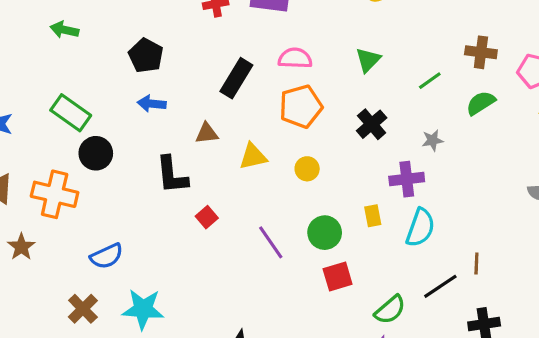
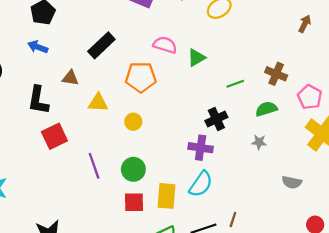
pink semicircle: (295, 58) -> (165, 45), moved
black cross: (372, 124) -> (216, 119), moved
gray star: (433, 140) -> (259, 142), moved
yellow rectangle: (373, 216) -> (167, 196), moved, size x1.6
red square: (207, 217) -> (54, 136), size x1.6

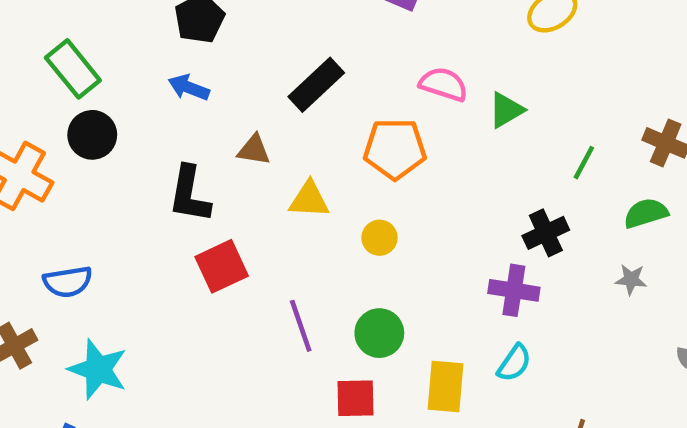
green line: (235, 84) -> (584, 163), turned -42
cyan semicircle: (201, 184) -> (514, 363), size x0.7
red square: (134, 202) -> (356, 398), moved

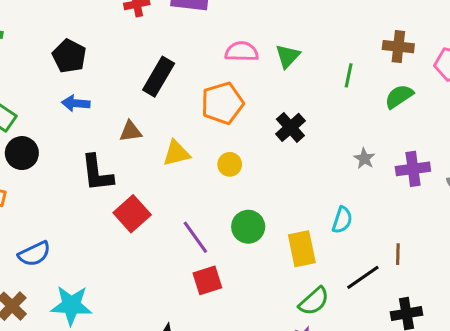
black cross: (546, 233) -> (290, 127), moved
gray star: (631, 280) -> (364, 158), moved, turned -30
purple cross: (514, 290) -> (413, 169), moved
red square: (356, 398) -> (207, 280), moved

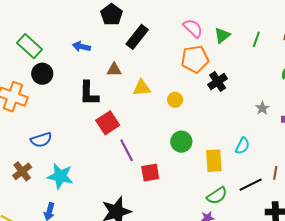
pink semicircle: (242, 52) -> (193, 28), turned 35
black pentagon: (69, 56) -> (112, 15), moved
green line: (349, 75) -> (256, 39), moved
orange pentagon: (222, 103) -> (195, 59), moved
purple line: (195, 237) -> (127, 150), moved

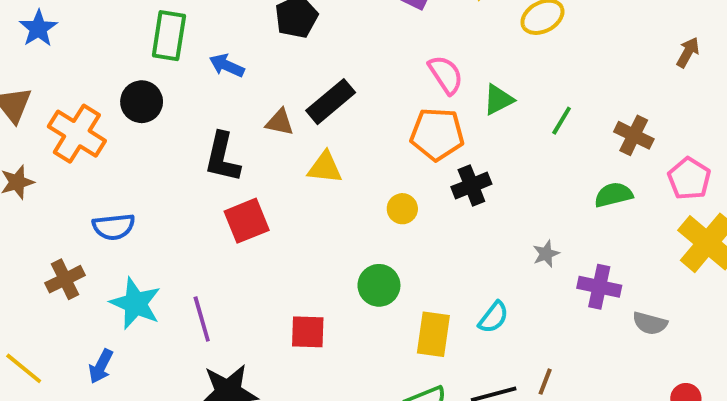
black rectangle: (137, 37) -> (331, 102), moved
green rectangle: (29, 46) -> (169, 36), moved, turned 45
yellow circle: (175, 100) -> (402, 209), moved
purple line: (127, 150) -> (202, 319), moved

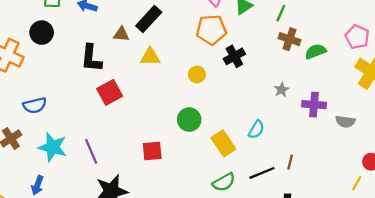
brown cross: (634, 135) -> (290, 39), moved
yellow rectangle: (433, 334) -> (223, 143), turned -35

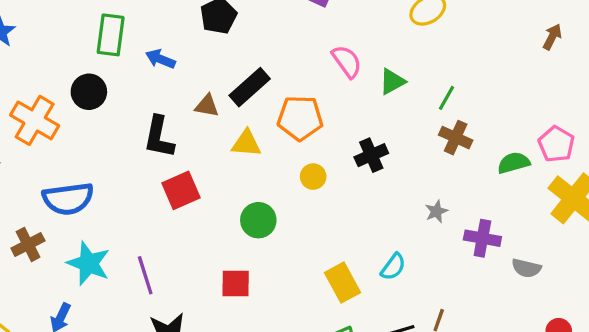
orange pentagon: (211, 30) -> (300, 118), moved
green semicircle: (316, 51) -> (514, 163), moved
blue semicircle: (35, 105) -> (68, 199), size x1.4
green circle: (189, 120) -> (258, 220), moved

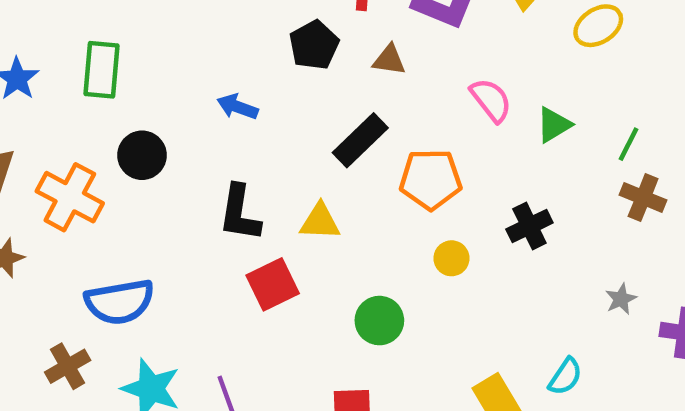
green rectangle: (111, 35) -> (102, 70), moved
brown triangle: (207, 106) -> (389, 60), moved
yellow triangle: (246, 143) -> (320, 222), moved

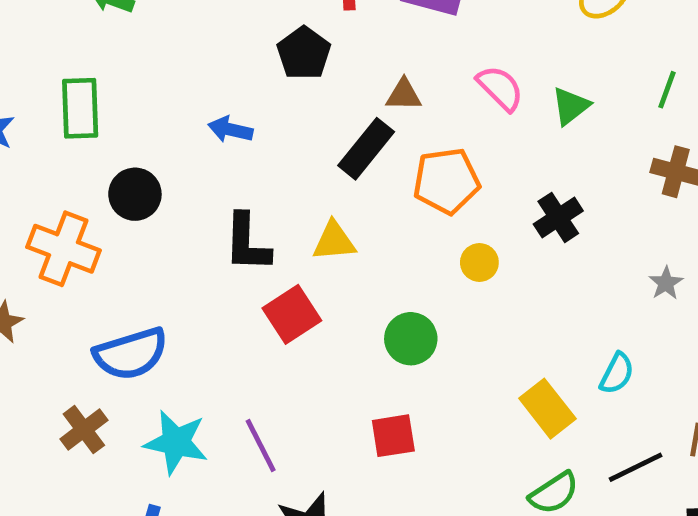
brown triangle: (389, 60) -> (404, 95), moved
green line: (628, 144) -> (667, 90), moved

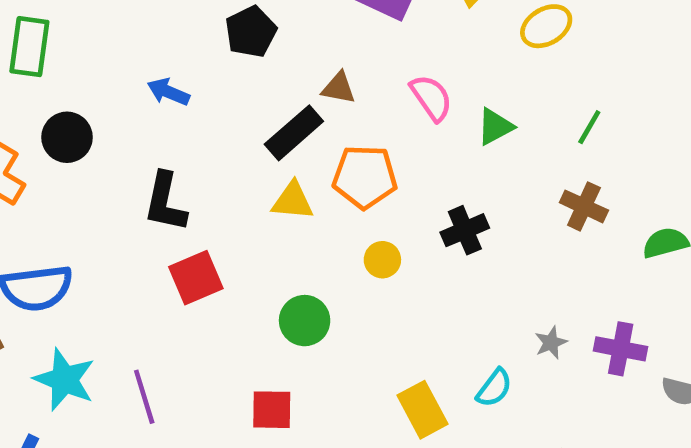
yellow triangle: (334, 241) -> (293, 201), moved
gray star: (666, 283) -> (551, 343), moved

